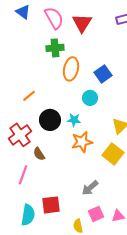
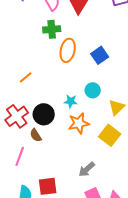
cyan circle: (90, 98) -> (93, 90), moved
black circle: (50, 120) -> (44, 114), moved

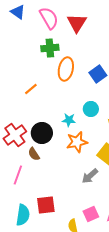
orange line: (26, 77) -> (31, 89), moved
gray arrow: (87, 169) -> (90, 176), moved

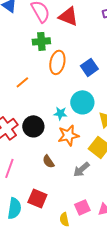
red triangle: (77, 23) -> (68, 16), turned -40
cyan circle: (91, 109) -> (82, 102), size x1.5
brown semicircle: (34, 154) -> (48, 161), moved
red square: (46, 205) -> (37, 198), turned 30

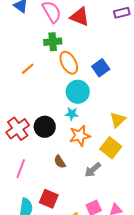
orange ellipse: (57, 62) -> (69, 63), turned -40
orange line: (22, 82) -> (28, 69), moved
cyan circle: (82, 102) -> (78, 92), moved

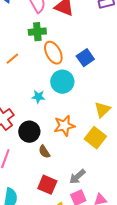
cyan star: (72, 114) -> (38, 97), moved
black circle: (45, 127) -> (29, 132), moved
gray arrow: (93, 170) -> (77, 177), moved
red square: (49, 199) -> (47, 185), moved

